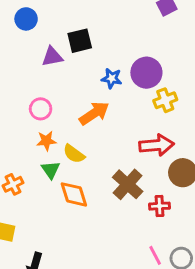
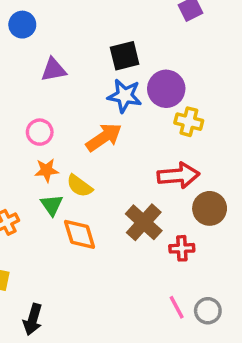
black square: (80, 41) -> (125, 56), moved
blue star: (112, 78) -> (125, 96), size x1.4
yellow cross: (165, 100) -> (189, 122), turned 35

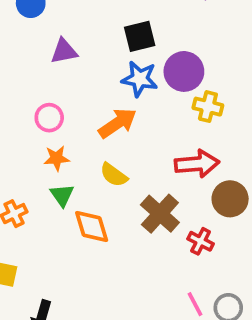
yellow semicircle: (80, 186) -> (114, 175), moved
red cross: (182, 248) -> (201, 241), turned 30

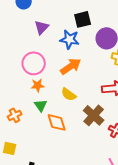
purple triangle: (64, 51) -> (42, 27), turned -35
blue star: (140, 79) -> (70, 39), moved
pink circle: (49, 118) -> (34, 63), size x1.5

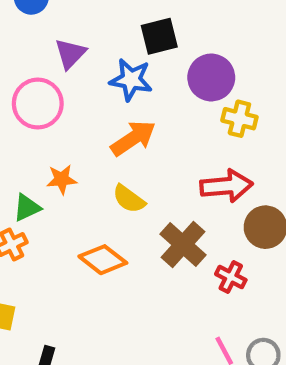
pink circle: (34, 63) -> (38, 104), moved
green triangle: (41, 105) -> (27, 208), moved, turned 40
orange diamond: (57, 122) -> (103, 260), turned -35

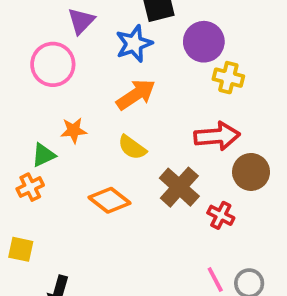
blue star: (131, 80) -> (134, 44), turned -30

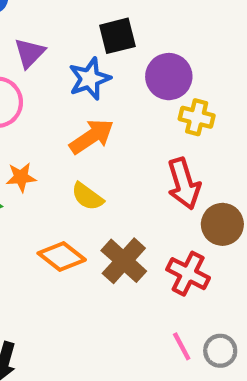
red arrow: (217, 136) -> (184, 184), turned 78
brown cross: (179, 187) -> (124, 261), moved
red cross: (221, 215) -> (188, 274), size x1.4

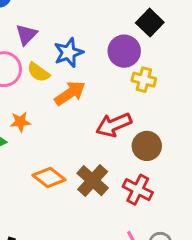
black square: (117, 36) -> (150, 23), moved, turned -32
red arrow: (184, 184) -> (114, 125), moved, turned 84
yellow semicircle: (87, 196) -> (38, 72), moved
brown circle: (222, 224) -> (147, 146), moved

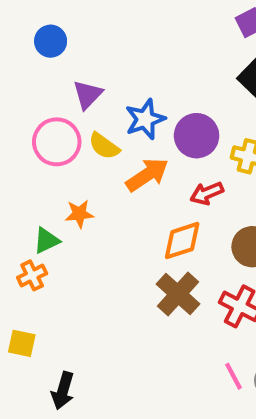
purple circle: (124, 51) -> (197, 136), moved
red arrow: (114, 125) -> (207, 193), moved, size x0.7
orange diamond: (49, 178) -> (182, 241), moved, turned -56

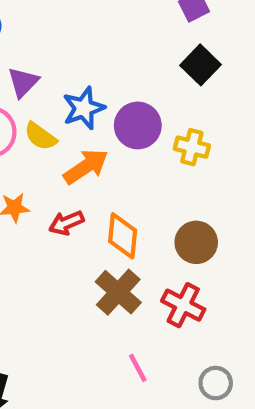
red arrow: (207, 193) -> (66, 223), moved
orange diamond: (182, 241) -> (123, 236), turned -66
pink line: (234, 376) -> (138, 368), moved

